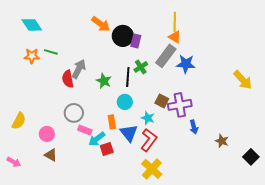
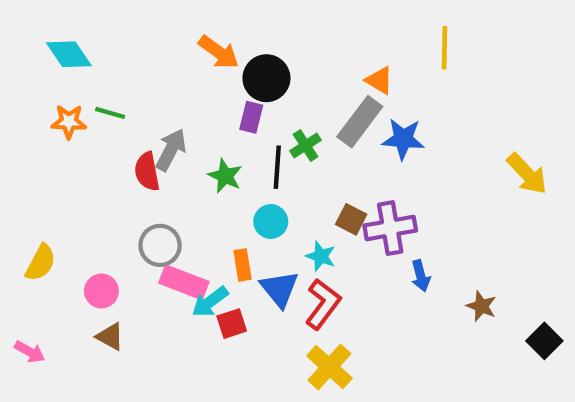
yellow line: (175, 22) -> (444, 48), moved
purple rectangle: (136, 41) -> (251, 117), moved
pink rectangle: (85, 130) -> (184, 282), size x1.5

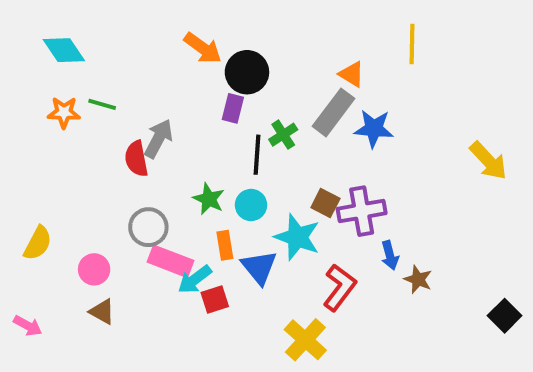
green star: (225, 176) -> (209, 199), moved
cyan star: (321, 256) -> (297, 237), size x1.6
red L-shape: (323, 304) -> (340, 287), moved
brown star: (481, 306) -> (418, 279), moved

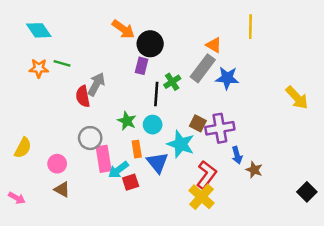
pink rectangle: (171, 261) -> (104, 159), turned 60
yellow cross: (305, 340) -> (202, 197), moved

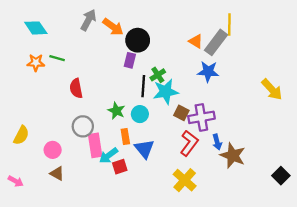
gray rectangle: (203, 68) -> (216, 42), moved
gray arrow: (96, 84) -> (88, 20), moved
cyan star: (181, 144) -> (166, 92), moved, turned -30
brown star: (254, 170) -> (233, 155), size x1.6
red L-shape: (206, 175) -> (189, 143), moved

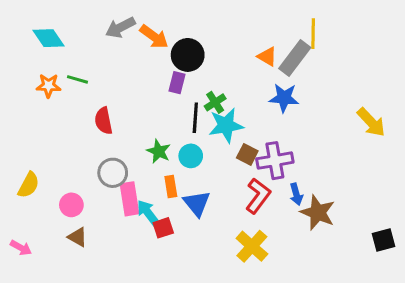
gray arrow: (88, 20) -> (120, 27), turned -145
cyan arrow: (109, 155) -> (148, 213), turned 90
black square: (281, 176) -> (383, 240), turned 30

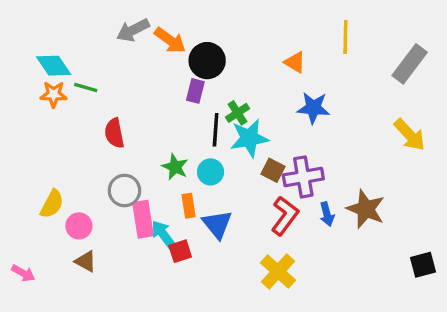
cyan diamond: (48, 38) -> (54, 66), moved
gray rectangle: (295, 58) -> (410, 64), moved
yellow semicircle: (29, 185) -> (52, 204), moved
brown star: (318, 213) -> (366, 209), moved

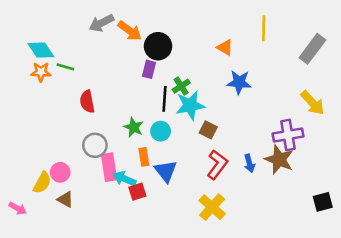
purple cross: (303, 177) -> (288, 135), moved
yellow semicircle: (52, 204) -> (42, 183), moved
cyan arrow: (163, 234) -> (125, 179), turned -30

